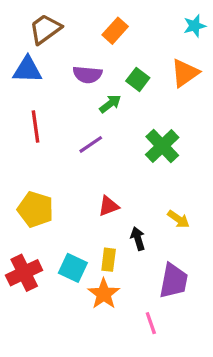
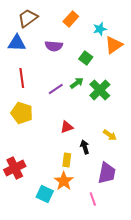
cyan star: (195, 26) -> (100, 29), moved
green square: (138, 79) -> (86, 58), moved
green arrow: (110, 104) -> (77, 83), moved
yellow pentagon: (35, 209) -> (22, 113), moved
cyan square: (73, 268) -> (45, 194), moved

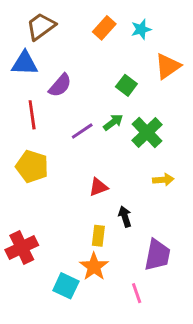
cyan star: (100, 29) -> (141, 29), moved
purple semicircle: (54, 46) -> (60, 85), moved, turned -54
yellow arrow: (110, 135) -> (163, 180), moved, turned -40

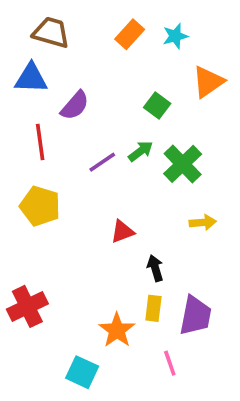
brown trapezoid: (41, 26) -> (51, 32), turned 52
yellow rectangle: (98, 236) -> (153, 308), moved
cyan square: (66, 286) -> (82, 372), moved

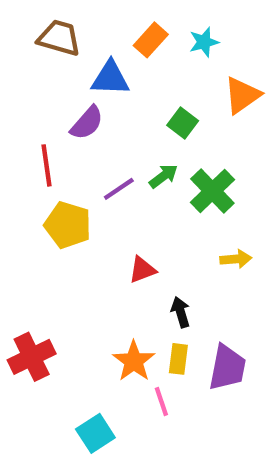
blue triangle: (31, 78) -> (110, 78), moved
yellow pentagon: (40, 206) -> (68, 225), moved
orange star: (117, 330) -> (134, 361), moved
pink line: (170, 363) -> (161, 402), moved
cyan square: (82, 372) -> (95, 433), turned 32

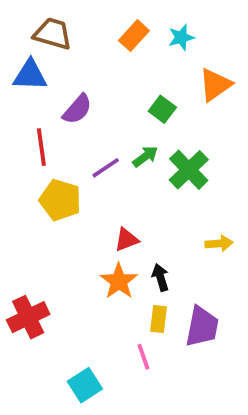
blue triangle: (110, 78) -> (30, 75), moved
yellow arrow: (236, 259) -> (219, 243), moved
orange star: (134, 361) -> (119, 281), moved

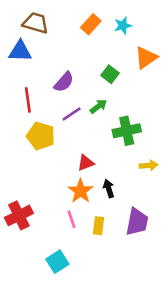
purple semicircle: (77, 109) -> (64, 82), moved
green cross: (189, 170) -> (127, 131), moved, turned 32
yellow rectangle: (159, 319) -> (98, 226), moved
pink line: (143, 357) -> (72, 219), moved

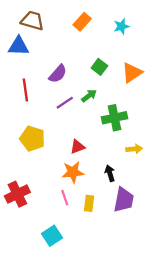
cyan star: (123, 25) -> (121, 26), moved
orange triangle: (146, 58) -> (132, 73), moved
yellow pentagon: (41, 136) -> (32, 139), moved
black arrow: (109, 188) -> (110, 173), moved
orange star: (81, 191) -> (73, 172), turned 30

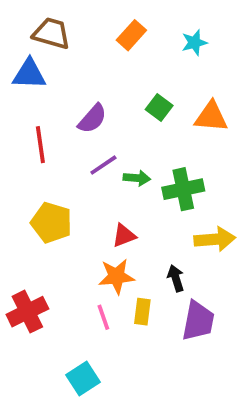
orange triangle: (132, 73) -> (211, 117), turned 40
green arrow: (89, 96) -> (137, 178), moved, turned 42
yellow arrow: (134, 149) -> (215, 239), size x1.5
yellow rectangle: (89, 203) -> (142, 312), moved

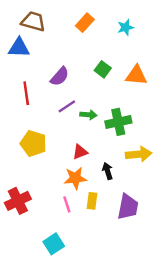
black arrow: (176, 278) -> (108, 171), moved

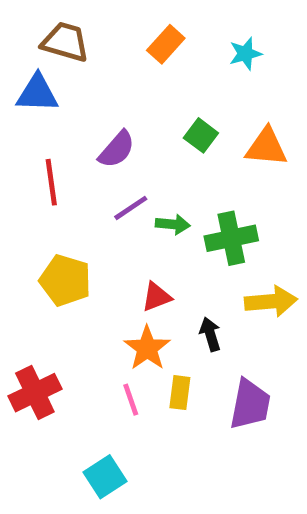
orange star: (75, 178) -> (147, 348), turned -30

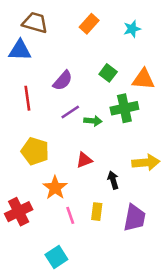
green cross: (231, 238) -> (124, 108), moved
orange star: (147, 348) -> (55, 188), moved

